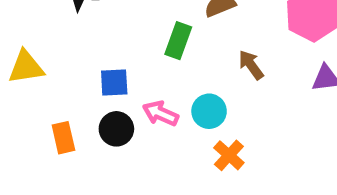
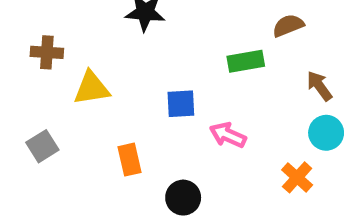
green rectangle: (178, 41) -> (246, 61), turned 60
cyan circle: (209, 111) -> (326, 133), moved
black circle: (116, 129) -> (183, 198), moved

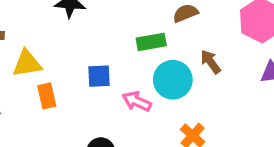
cyan circle: (326, 133) -> (173, 80), moved, size x1.4
orange rectangle: (130, 160) -> (47, 96), moved

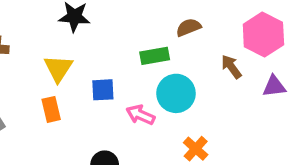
brown arrow: (211, 62) -> (231, 67), moved
yellow triangle: (27, 64) -> (58, 68), moved, turned -48

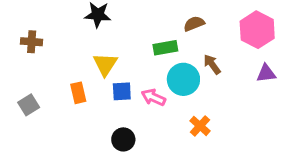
brown arrow: (231, 67) -> (212, 64), moved
yellow triangle: (58, 68) -> (105, 64), moved
blue square: (103, 90) -> (122, 91), moved

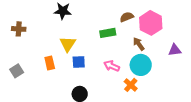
pink hexagon: (257, 30) -> (151, 23), moved
cyan circle: (183, 79) -> (141, 65), moved
pink arrow: (153, 97) -> (112, 66), moved

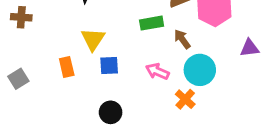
brown arrow: (139, 44) -> (182, 39), moved

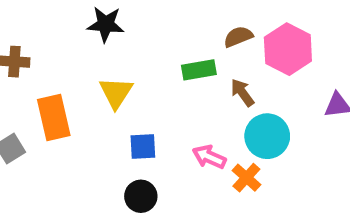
blue square: (109, 66) -> (143, 147), moved
orange rectangle: (67, 67) -> (54, 118), moved, size x1.5
pink arrow: (157, 71) -> (209, 157), moved

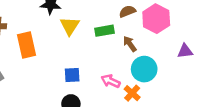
yellow triangle: (116, 93) -> (70, 26), moved
orange rectangle: (54, 118) -> (27, 45), moved

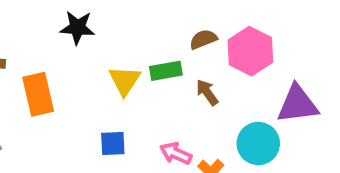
yellow triangle: (70, 26) -> (125, 81), moved
purple triangle: (185, 51) -> (298, 104), size x1.6
cyan circle: (144, 69) -> (258, 143), moved

